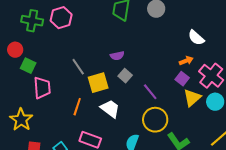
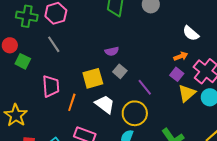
gray line: (78, 67) -> (54, 44), moved
pink trapezoid: (42, 88) -> (51, 86), moved
yellow circle: (155, 120) -> (135, 113), moved

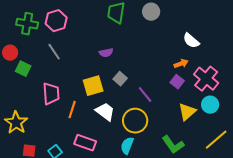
purple semicircle: (112, 51) -> (106, 53), moved
yellow triangle: (187, 93) -> (187, 112), moved

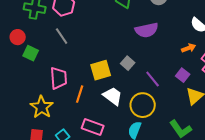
purple semicircle: (106, 53) -> (147, 30), moved, size x1.6
purple square: (177, 82) -> (183, 75), moved
yellow star: (16, 123) -> (42, 107), moved

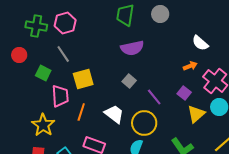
purple semicircle: (147, 30) -> (132, 48), moved
green square: (31, 53) -> (43, 73), moved
yellow square: (101, 70) -> (83, 79), moved

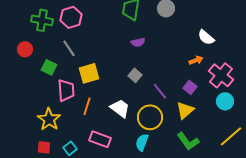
purple semicircle: (132, 48) -> (138, 42), size x0.6
yellow triangle: (196, 114) -> (185, 110), moved

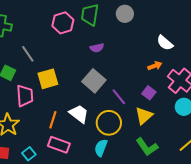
pink hexagon: (71, 17) -> (63, 23), moved
gray square: (135, 75) -> (94, 81), size x1.6
orange line: (87, 106) -> (53, 120), moved

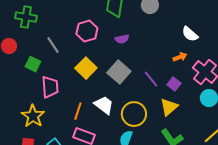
pink hexagon: (63, 23) -> (87, 31), moved
yellow square: (48, 79) -> (86, 68), moved, turned -30
purple line: (119, 97) -> (151, 79), moved

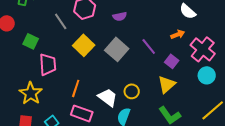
gray line: (53, 45) -> (61, 21), moved
purple line: (151, 79) -> (149, 46), moved
white trapezoid: (104, 105) -> (108, 97), moved
yellow circle: (134, 114) -> (132, 91), size x0.6

